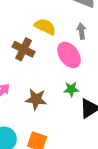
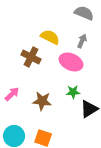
gray arrow: (81, 31) -> (82, 41), turned 32
pink ellipse: (69, 55) -> (71, 62), turned -30

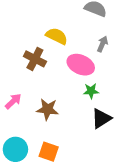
gray arrow: (82, 41) -> (102, 44), moved
green star: (73, 92) -> (91, 91), moved

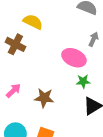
yellow semicircle: (57, 36) -> (33, 22), moved
brown cross: (35, 59) -> (15, 44), moved

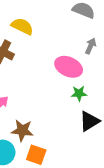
brown star: (44, 98) -> (22, 130), moved

